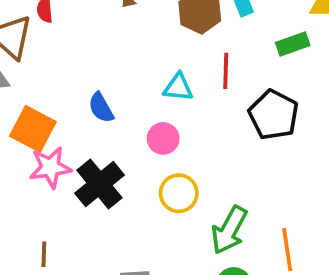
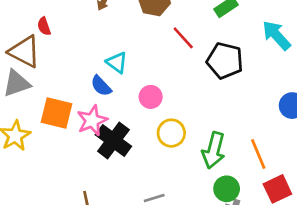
red line: (226, 71) -> (183, 38), turned -30
cyan triangle: (178, 87) -> (117, 62), moved, turned 45
pink star: (50, 167) -> (92, 120), moved

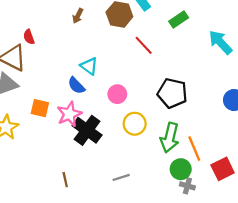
black pentagon: (225, 61) -> (172, 93), moved
orange square: (56, 113) -> (40, 108), size x0.7
orange line: (258, 154) -> (194, 149), moved

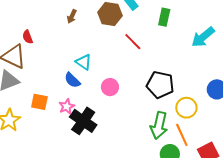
green rectangle: (179, 19) -> (164, 17), turned -42
cyan arrow: (220, 42) -> (203, 37), turned -85
pink star: (69, 114) -> (67, 106), size x0.7
yellow circle: (135, 124) -> (186, 108), moved

